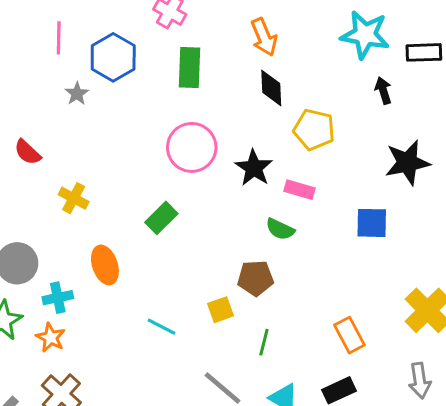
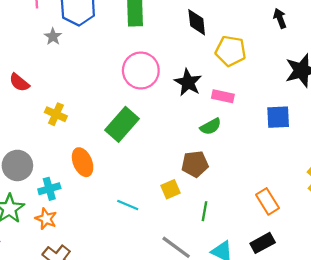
green rectangle: (161, 218) -> (122, 124), size x1.4
green semicircle: (280, 229) -> (211, 126), turned -50

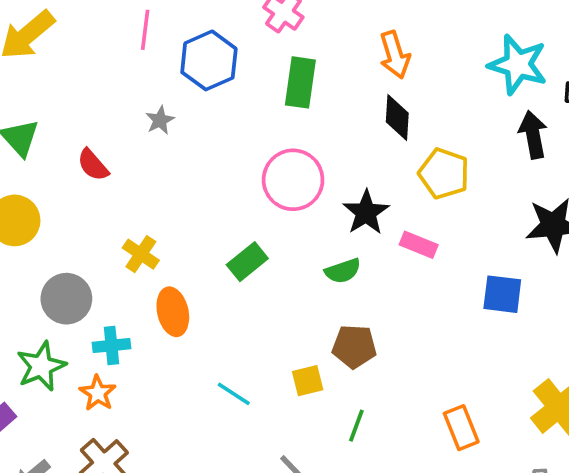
black arrow: (280, 18) -> (533, 135), size x1.4
gray star: (53, 37) -> (160, 120), moved
yellow cross: (56, 114) -> (141, 254), moved
green rectangle: (122, 124) -> (247, 262), size x0.7
green semicircle: (211, 126) -> (343, 271), moved

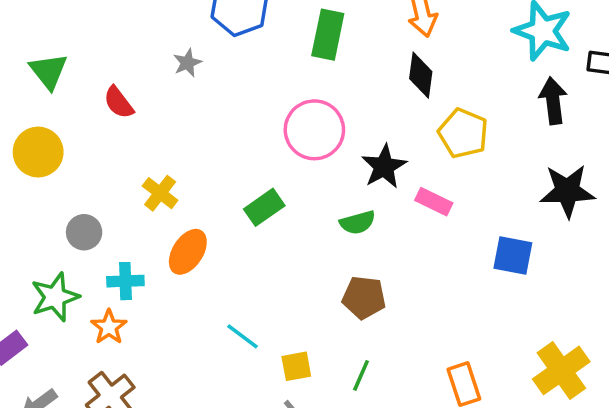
gray circle: (66, 299) -> (84, 232), size x0.7
orange ellipse: (173, 312) -> (188, 252), turned 42
yellow square: (308, 381) -> (296, 366), moved

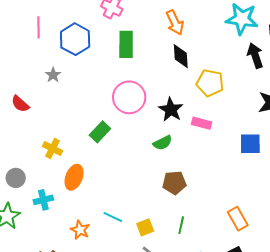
green rectangle: (264, 207) -> (100, 132), moved
orange star: (109, 327) -> (80, 230), moved

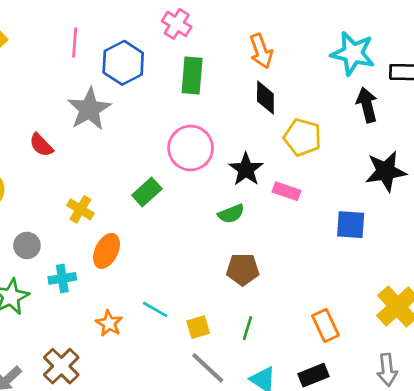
gray star: (53, 75) -> (89, 109), size x2.0

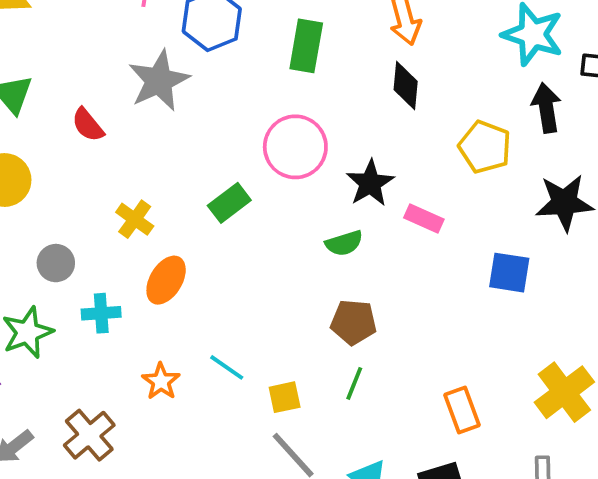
yellow pentagon: (302, 137) -> (485, 147), moved
green line: (247, 328) -> (354, 383), moved

